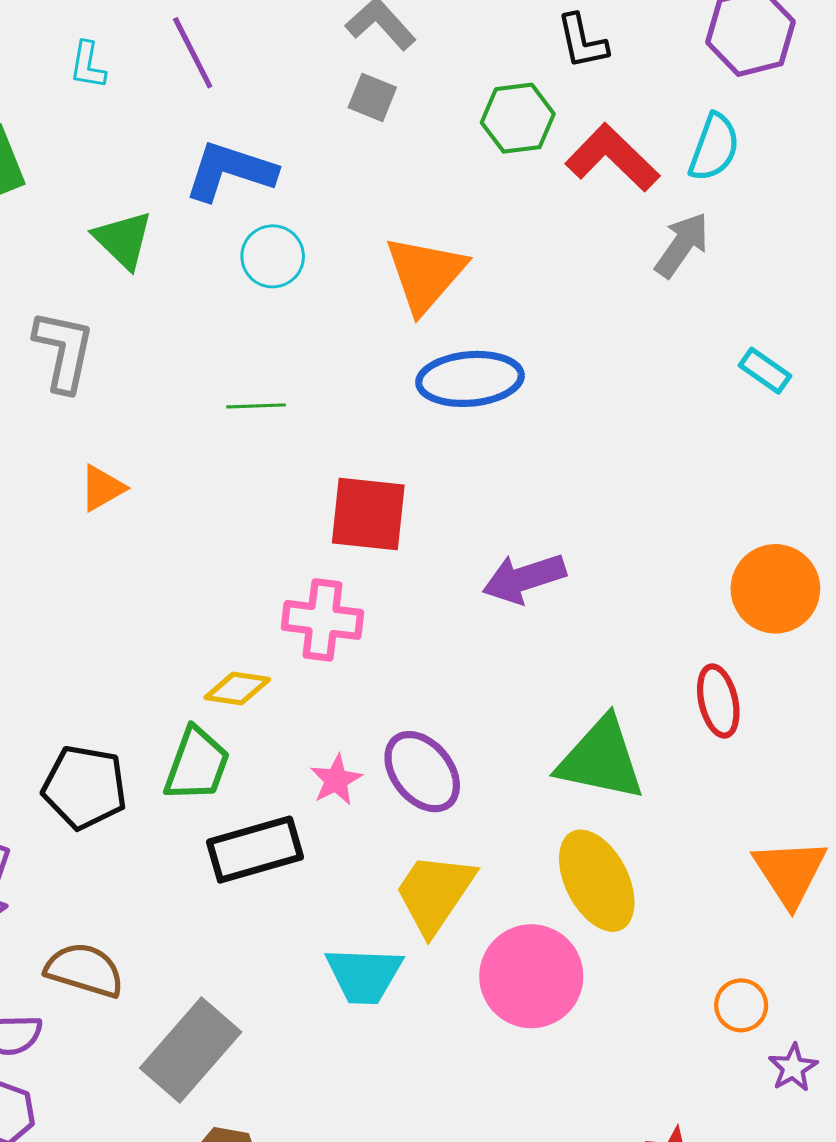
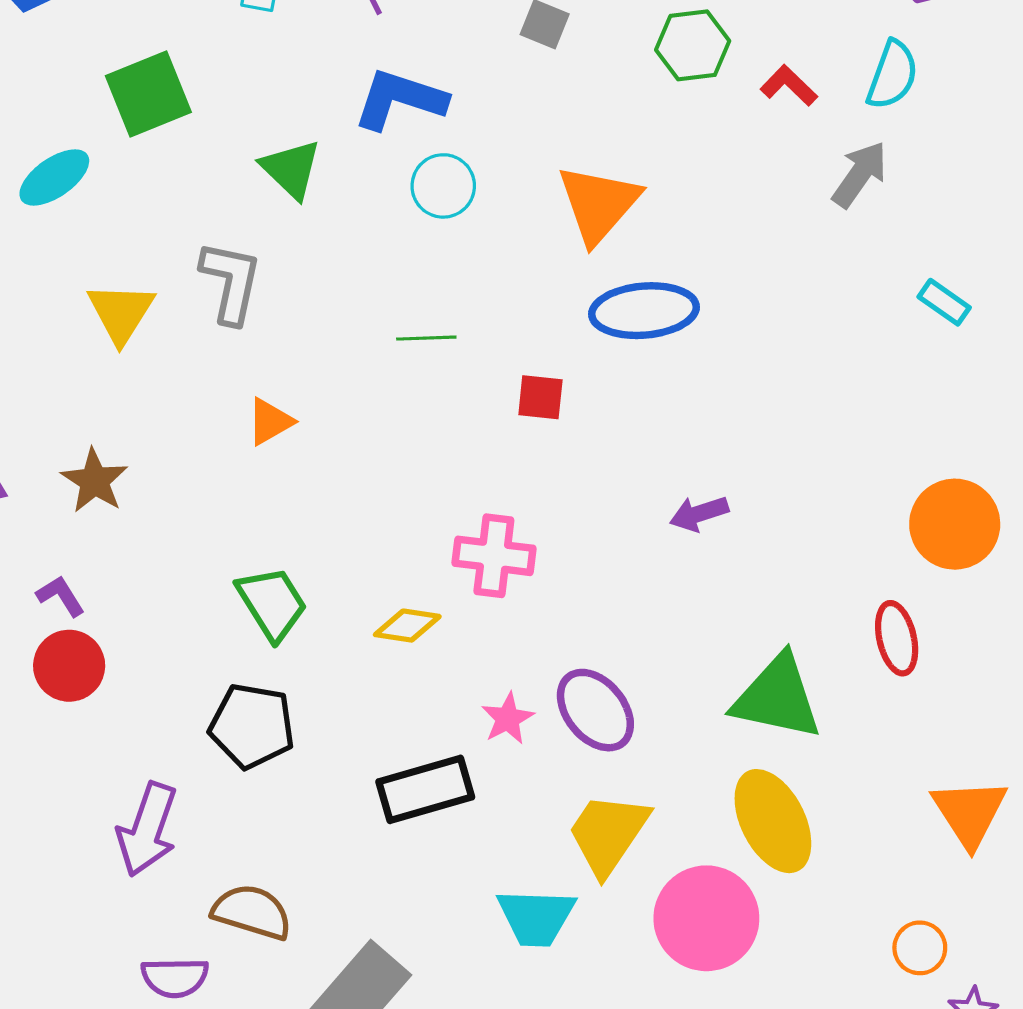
red L-shape: (612, 158) -> (789, 86), size x0.6
red square: (368, 514) -> (540, 397), moved, size x0.6
purple arrow: (524, 578) -> (699, 514), size x0.7
green trapezoid: (197, 764) -> (272, 603), moved, turned -52

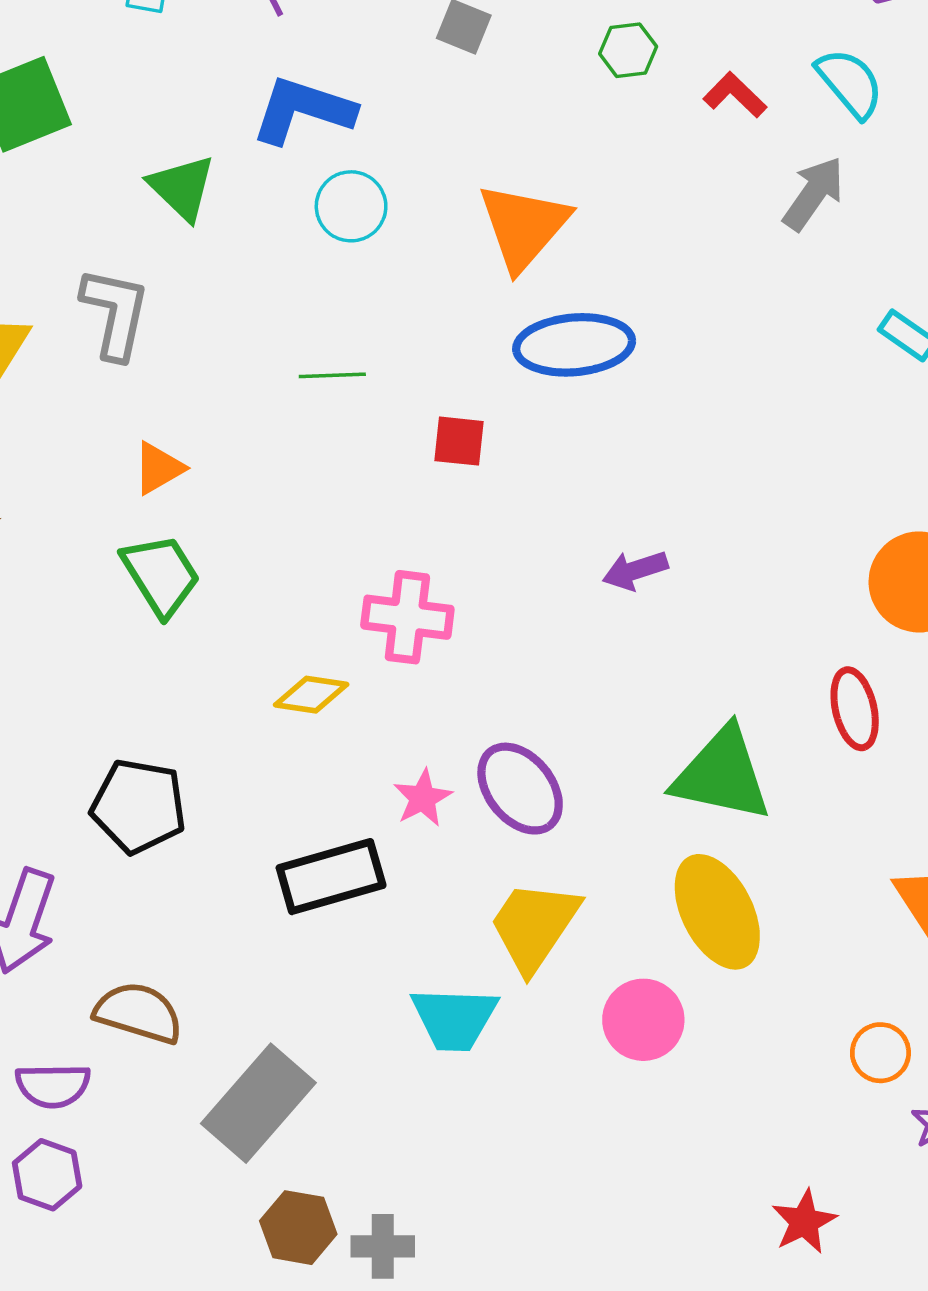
green hexagon: (693, 45) -> (628, 50), size x0.7
cyan semicircle: (892, 75) -> (850, 83), turned -60
green trapezoid: (272, 603) -> (161, 575), moved
pink circle: (706, 918) -> (643, 1020), size x0.7

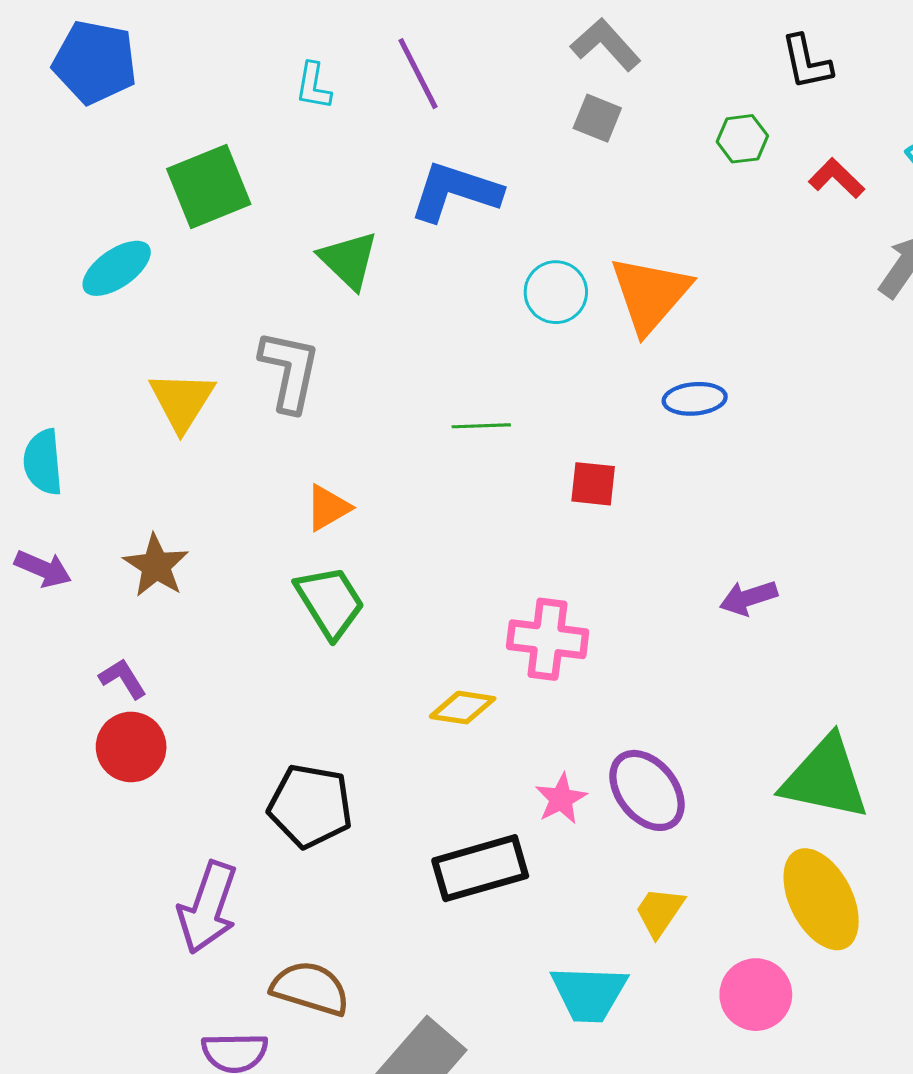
cyan circle: (351, 206) -> (556, 292), moved
blue ellipse: (574, 345) -> (695, 399), size x0.6
yellow trapezoid: (534, 926) -> (659, 912), size x0.6

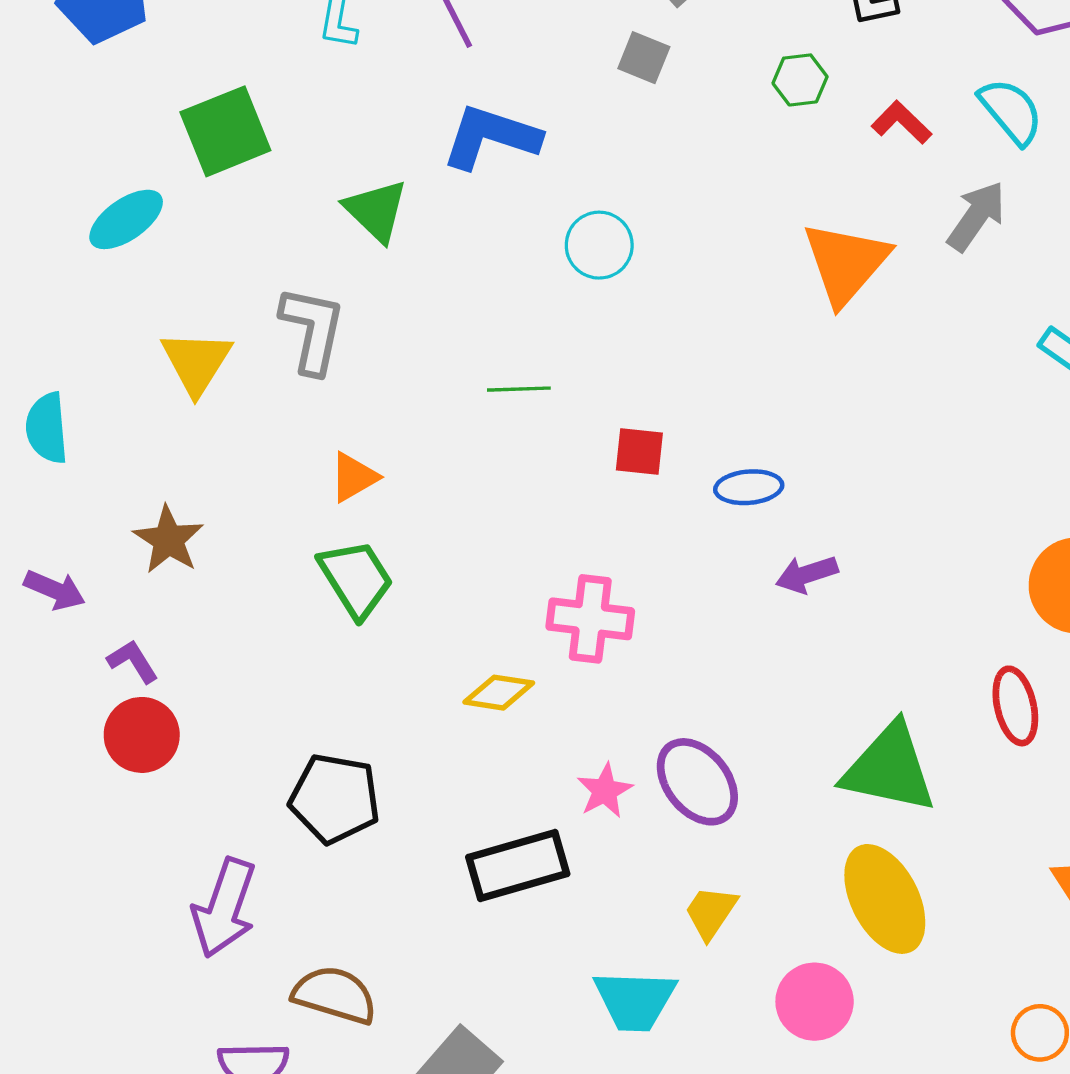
orange triangle: (650, 294) -> (846, 263), moved
blue ellipse: (695, 399) -> (749, 487), moved
purple arrow: (43, 569) -> (55, 590), moved

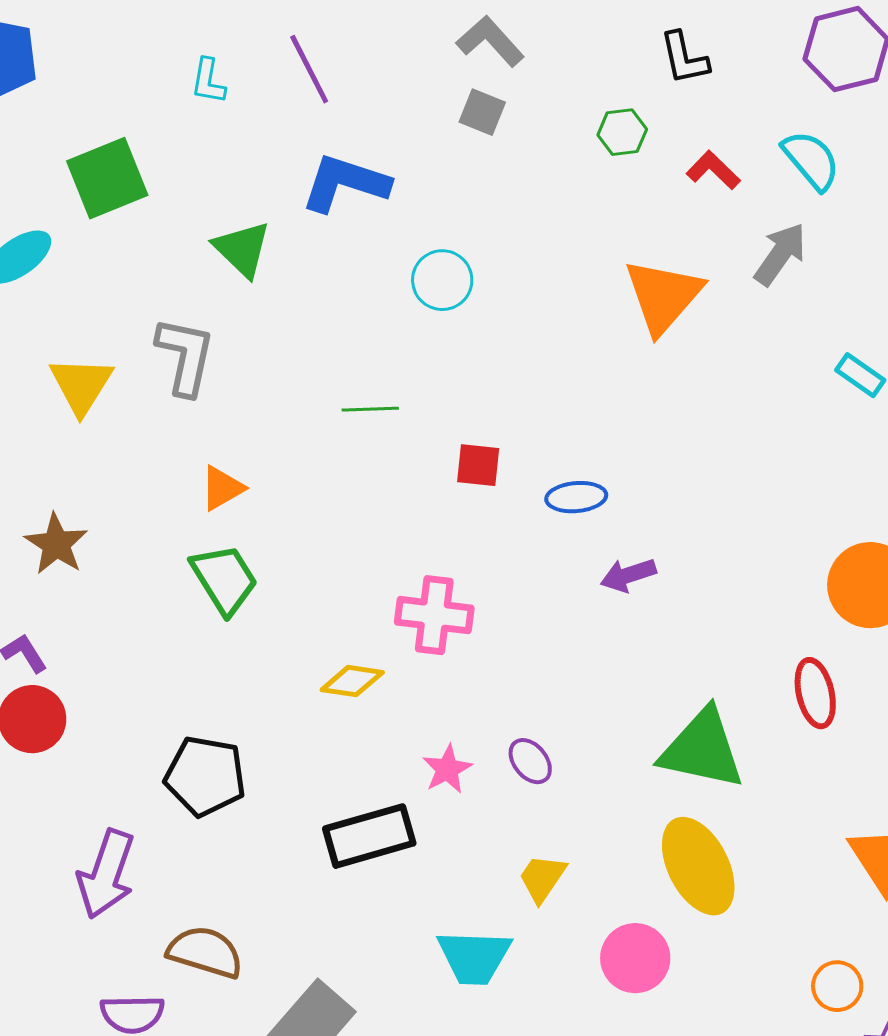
purple ellipse: (697, 782) -> (530, 761), size x0.6

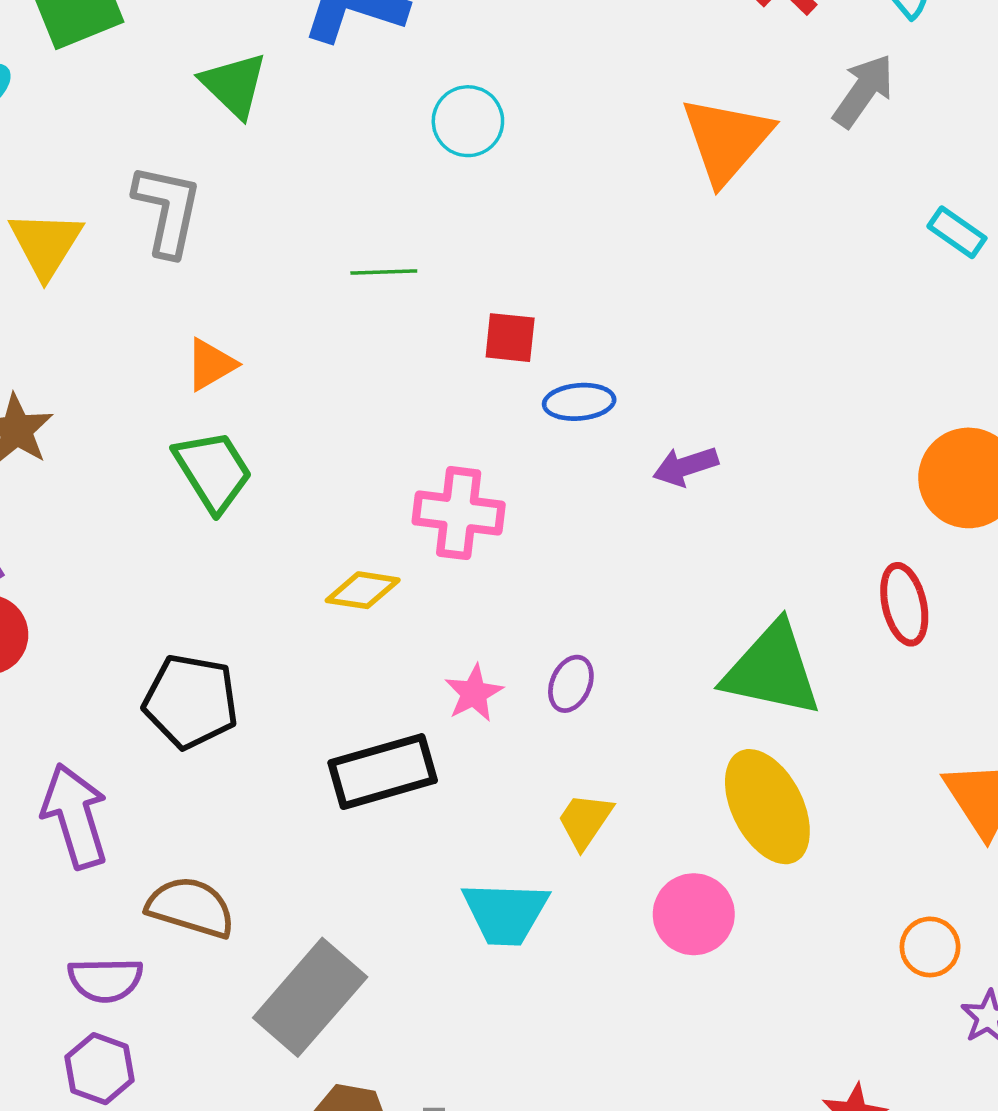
blue ellipse: (576, 497) -> (579, 402), moved
purple ellipse: (530, 761) -> (571, 684), turned 63
purple arrow: (106, 874) -> (75, 816), turned 144

